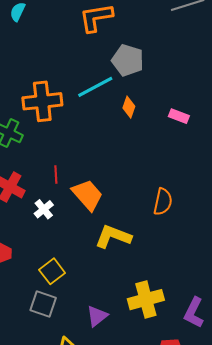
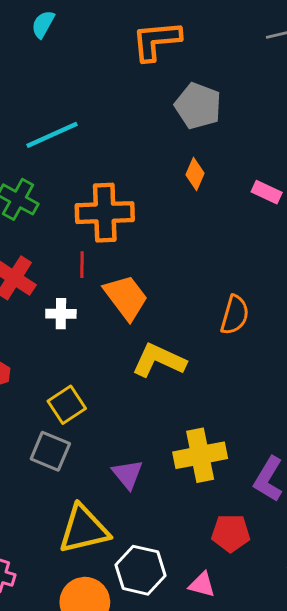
cyan line: (95, 87) -> (52, 135), moved
orange cross: (42, 101) -> (105, 213), moved
white cross: (44, 209) -> (61, 314), turned 36
purple triangle: (97, 316) -> (128, 474), turned -35

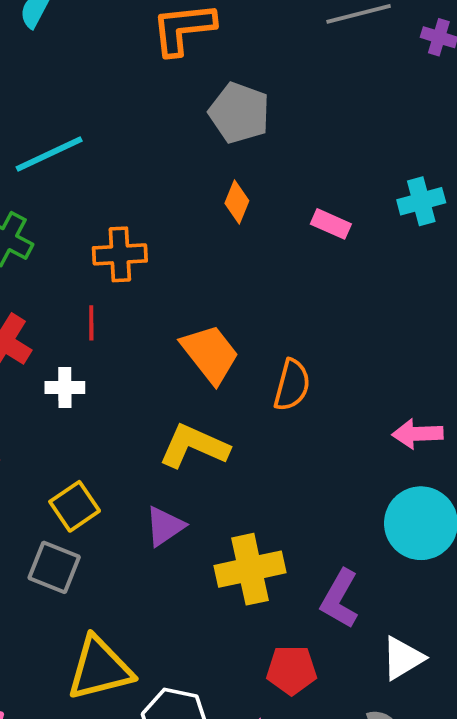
orange cross: (105, 213) -> (120, 254), size x0.7
orange trapezoid: (126, 297) -> (210, 354), moved
purple triangle: (128, 474) -> (165, 526), moved, turned 36

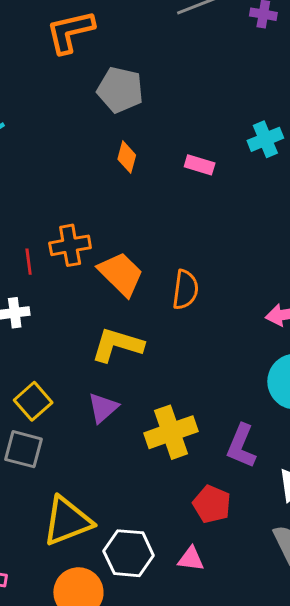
orange cross: (120, 254) -> (70, 245), moved
red pentagon: (292, 670) -> (212, 504), turned 30

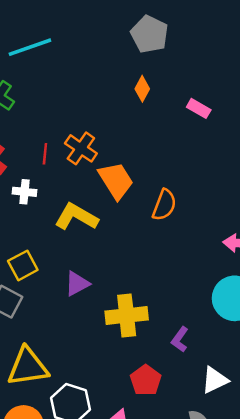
orange cross: (70, 245) -> (81, 148), turned 32
yellow L-shape: (117, 345) -> (76, 217), moved
purple L-shape: (241, 446) -> (180, 339), size x0.7

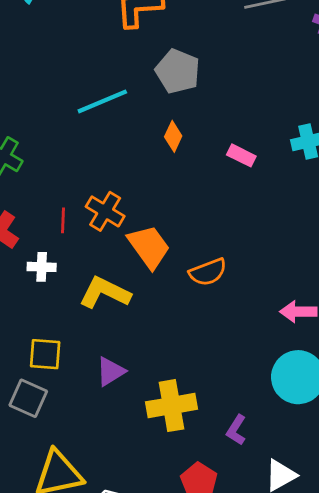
cyan line: (30, 47) -> (102, 101), moved
orange semicircle: (164, 205) -> (208, 272), turned 52
yellow square: (23, 265) -> (45, 354), turned 36

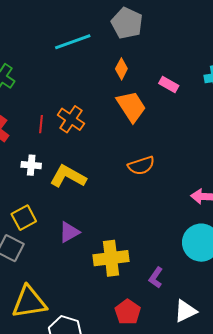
orange trapezoid: (149, 247) -> (131, 107), moved
white cross: (42, 267) -> (31, 165), moved
yellow square: (45, 354) -> (24, 218), turned -35

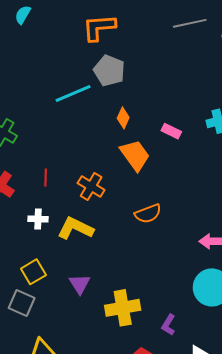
gray pentagon: (127, 23) -> (109, 71), moved
orange cross: (71, 119) -> (91, 186), moved
purple triangle: (69, 232) -> (80, 284), turned -30

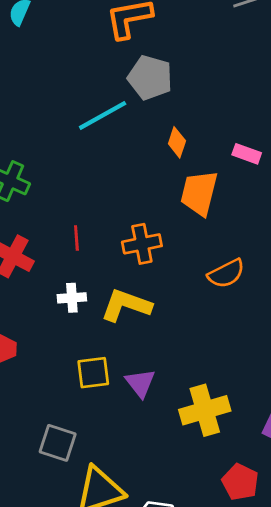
orange trapezoid: (135, 155) -> (199, 193), turned -124
orange cross: (91, 186) -> (142, 244), turned -36
yellow square: (33, 272) -> (93, 373), moved, turned 30
gray square: (22, 303) -> (58, 443), moved

